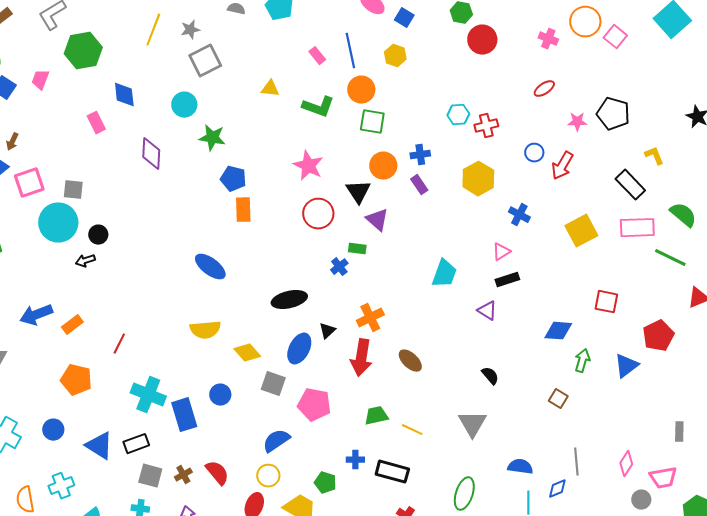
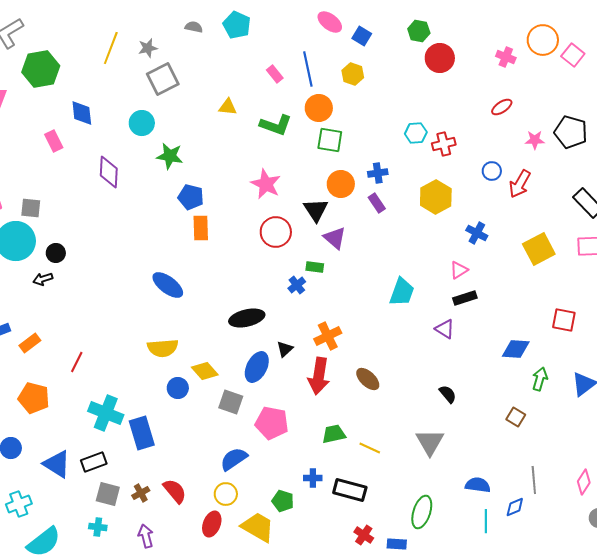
blue circle: (220, 395) -> (178, 388), moved

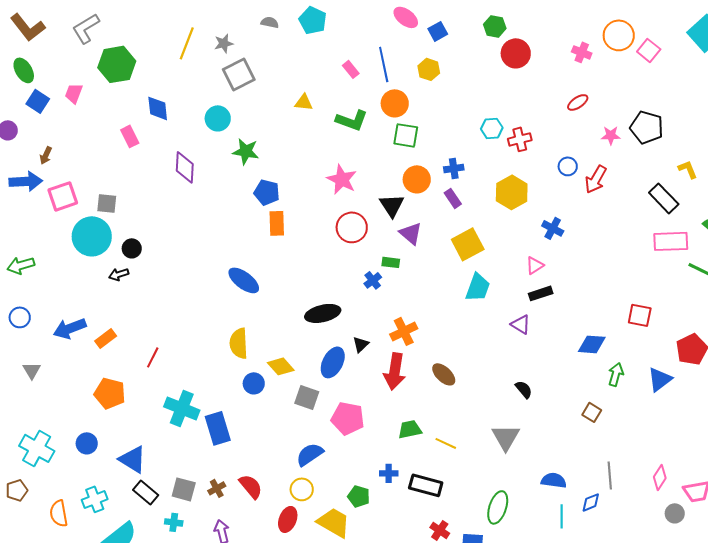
blue square: (362, 36) -> (438, 31), turned 30
yellow square: (539, 249) -> (468, 244), moved
yellow semicircle: (163, 348) -> (239, 343), turned 92
black rectangle: (94, 462) -> (146, 492), moved, turned 60

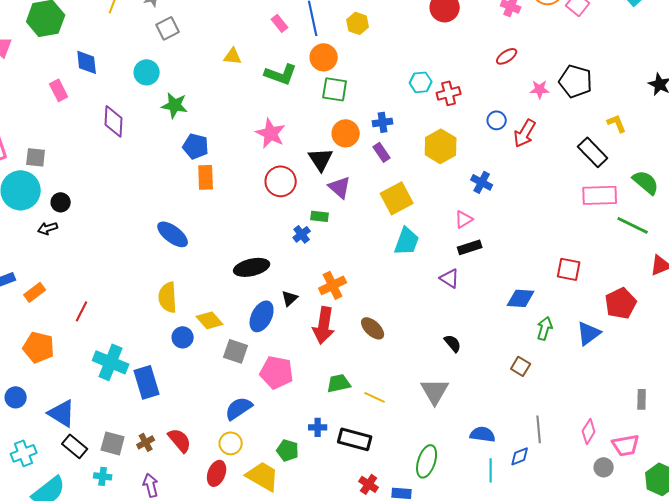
gray square: (239, 74) -> (168, 28), size x0.7

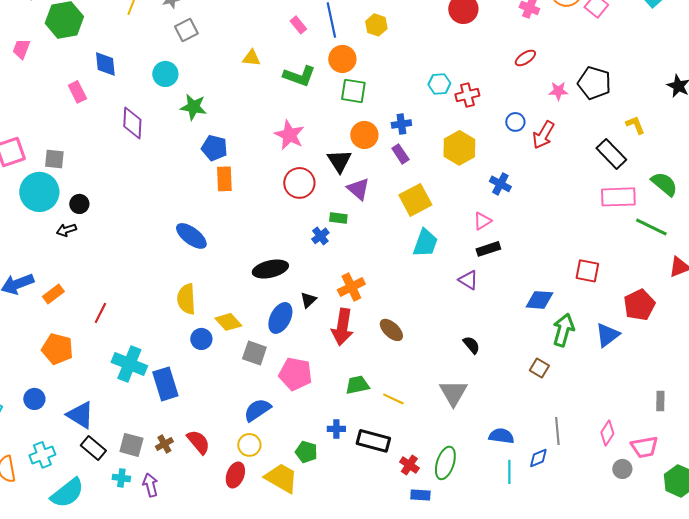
green arrow: (545, 328) -> (563, 330), size x1.4
red cross: (369, 484) -> (409, 465), moved
purple arrow: (151, 485) -> (150, 485), moved

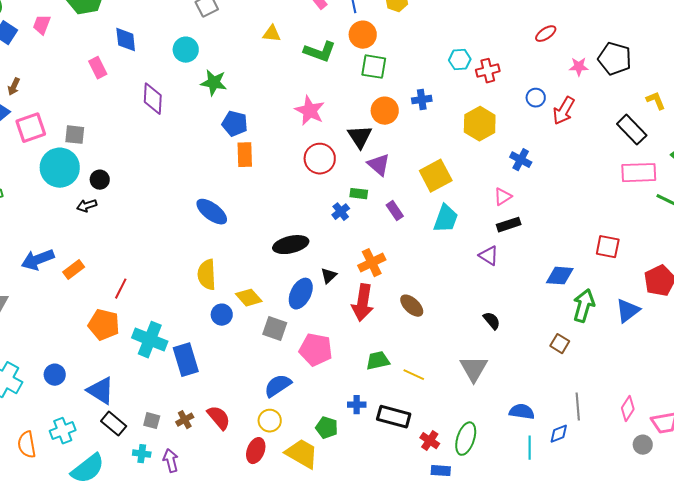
purple rectangle: (400, 154) -> (395, 211), moved
orange pentagon: (57, 349) -> (104, 325), moved
gray square: (131, 445) -> (152, 421), size x0.7

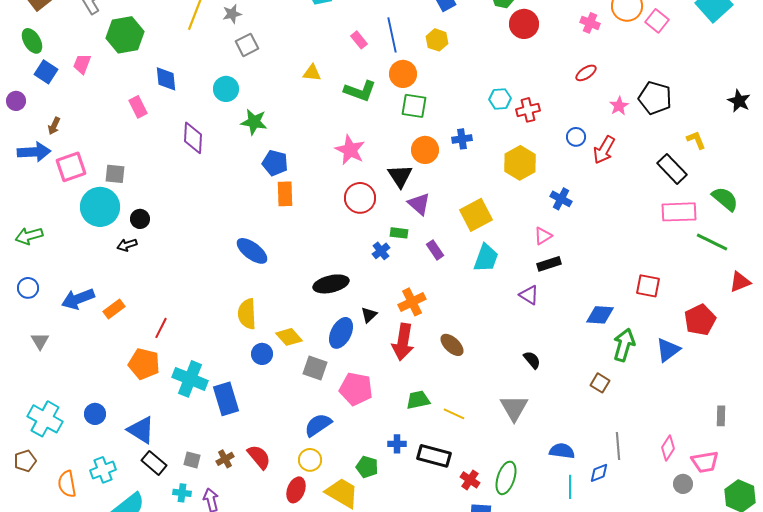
pink star: (579, 67) -> (619, 106), turned -30

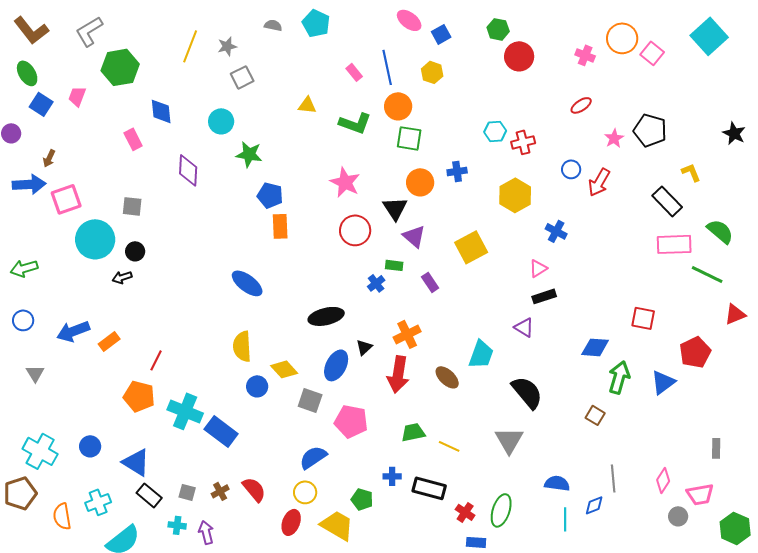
gray square: (115, 174) -> (132, 206), moved
cyan trapezoid: (486, 258) -> (481, 354), moved
black semicircle: (532, 360) -> (527, 392), size x1.8
blue rectangle: (226, 399) -> (221, 431), turned -36
brown pentagon: (25, 461) -> (20, 493), size x1.5

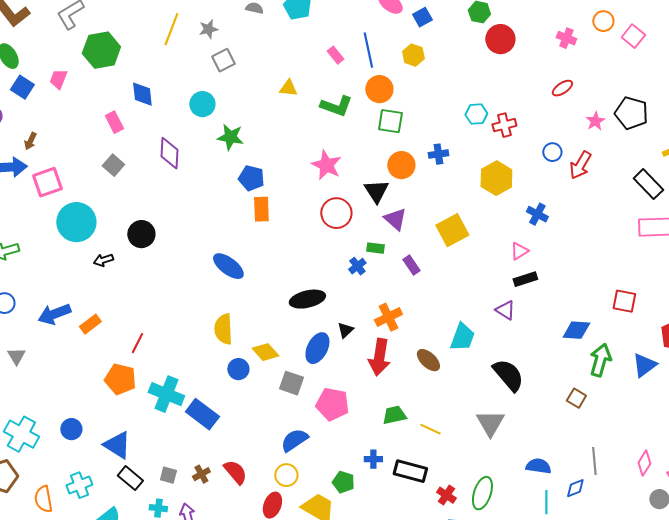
orange circle: (622, 38) -> (603, 21), size x0.7
gray square: (132, 206) -> (113, 165), moved, turned 35
black circle: (135, 251) -> (141, 234), moved, size x1.4

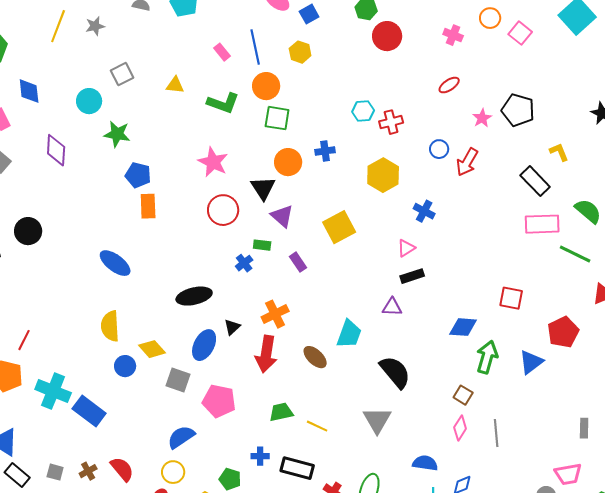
gray square: (223, 60) -> (122, 74), moved
purple triangle: (505, 310) -> (392, 307), turned -30
gray line: (594, 461) -> (496, 433), moved
pink diamond: (644, 463) -> (460, 428), moved

